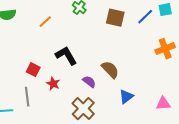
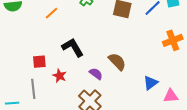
red square: (33, 70) -> (39, 62), turned -32
blue triangle: (126, 97) -> (151, 83), moved

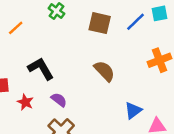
brown semicircle: (117, 62) -> (104, 71), moved
purple semicircle: (96, 74) -> (59, 100), moved

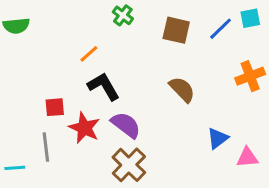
orange line: (16, 28) -> (89, 54), moved
purple semicircle: (59, 100) -> (126, 125), size x1.5
red star: (25, 102) -> (84, 128), size x1.5

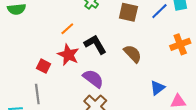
black L-shape: (104, 86) -> (95, 44), moved
red square: (55, 107) -> (43, 66), turned 32
red star: (84, 128) -> (68, 55), moved

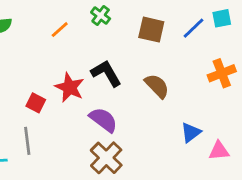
orange line: (67, 29) -> (60, 30), moved

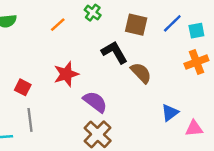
cyan square: (222, 18) -> (196, 31), moved
black L-shape: (106, 73) -> (114, 52), moved
red star: (70, 87) -> (66, 74), turned 30
red square: (36, 103) -> (23, 87), moved

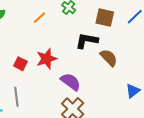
black L-shape: (114, 52) -> (87, 41), turned -50
red square: (23, 87) -> (20, 64), moved

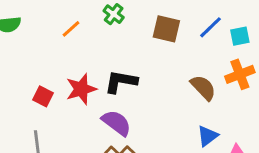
black L-shape: (87, 41) -> (121, 82), moved
brown semicircle: (109, 58) -> (203, 88), moved

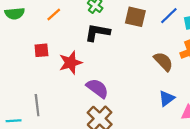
orange line: (71, 29) -> (54, 15), moved
black L-shape: (121, 82) -> (97, 32), moved
red square: (43, 96) -> (41, 50), moved, turned -32

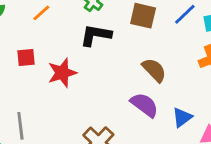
brown semicircle: (163, 61) -> (154, 70), moved
purple semicircle: (97, 88) -> (144, 105), moved

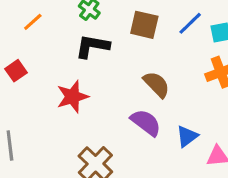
red square: (26, 57) -> (16, 71), turned -30
red star: (62, 73) -> (72, 97), moved

